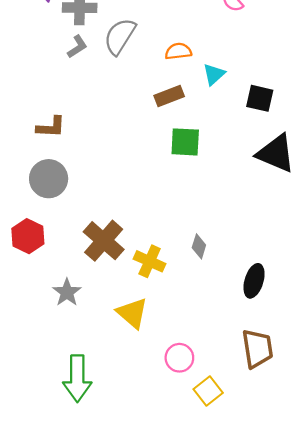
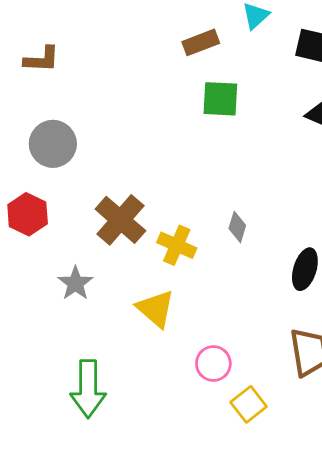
brown L-shape: (51, 127) -> (42, 59), moved

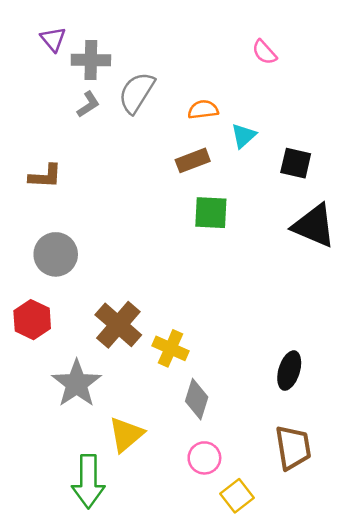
gray diamond: (237, 227) -> (197, 399), moved, size x1.4
gray star: (75, 283) -> (77, 384), size x1.5
yellow triangle: (156, 309) -> (126, 434), moved, turned 39

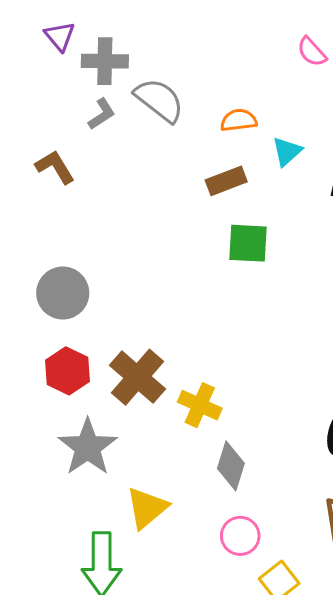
gray semicircle: (137, 93) -> (159, 100), turned 96
brown L-shape: (45, 176) -> (55, 167), moved, turned -124
red hexagon: (32, 320) -> (67, 371), moved

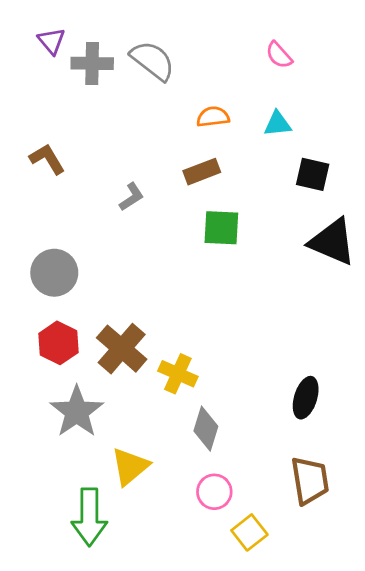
gray semicircle: (159, 100) -> (153, 61), moved
gray L-shape: (102, 114) -> (131, 197), moved
cyan triangle: (287, 151) -> (278, 124), moved, turned 36

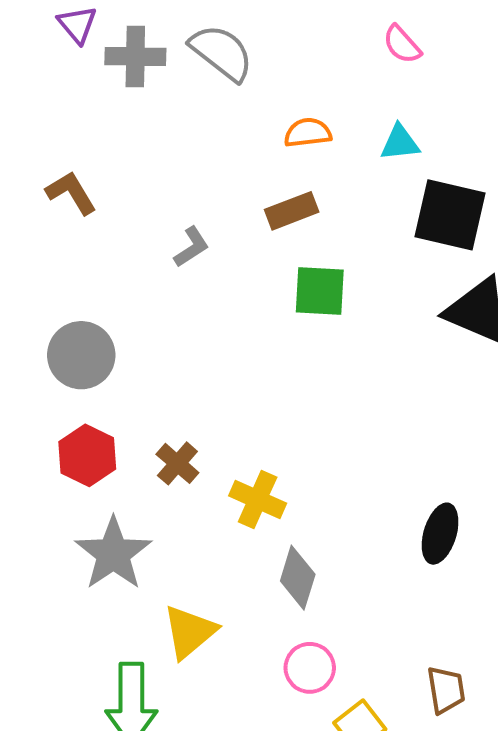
black square: (313, 174) -> (450, 215), size x1.5
brown cross: (122, 349) -> (177, 463), size x0.6
brown trapezoid: (310, 481) -> (446, 690), moved, size x0.7

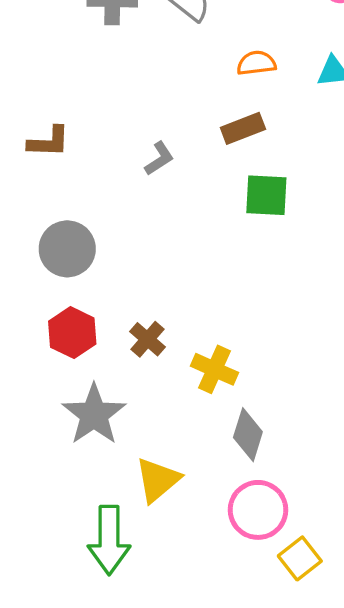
brown L-shape: (71, 193) -> (49, 142), moved, turned 123
pink circle: (310, 668) -> (258, 510), size x1.4

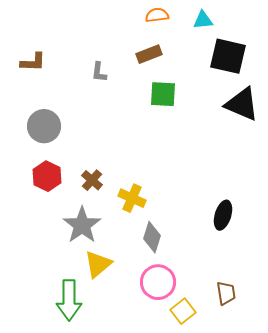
gray L-shape: (159, 158) -> (99, 72), turned 130
gray star: (94, 415) -> (82, 225), moved

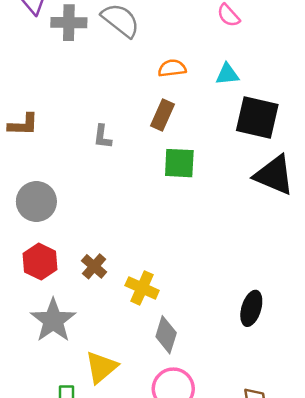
brown rectangle: (149, 54) -> (162, 115), turned -45
gray star: (82, 225) -> (53, 320), moved

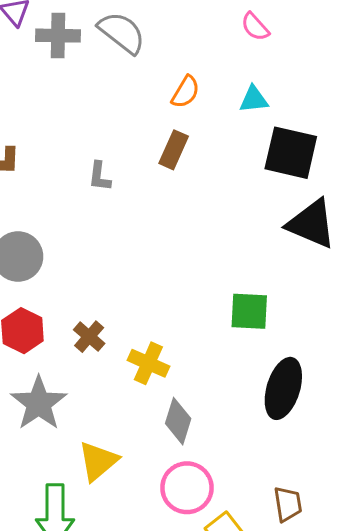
orange semicircle: (172, 68) -> (185, 92), turned 128
green square: (179, 163) -> (249, 311), moved
black ellipse: (251, 308) -> (283, 388), size x1.4

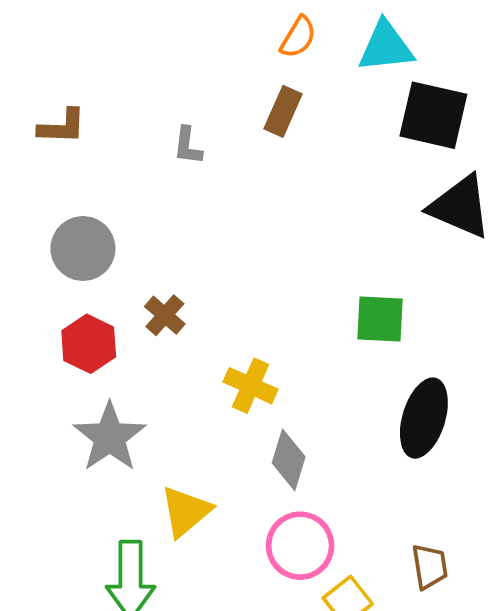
cyan triangle: (254, 99) -> (386, 47), size x1.5
brown cross: (89, 337) -> (165, 315), moved

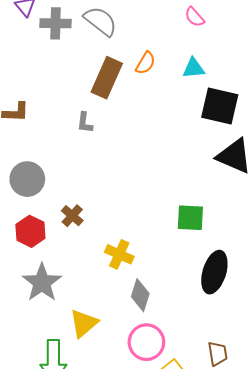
cyan triangle: (386, 47) -> (194, 68), size x0.7
brown rectangle: (283, 111) -> (107, 78), moved, size x1.5

